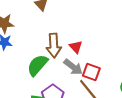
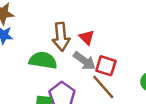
green semicircle: (37, 65) -> (43, 60), turned 60

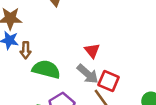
brown arrow: (61, 37) -> (26, 50), moved, size x0.6

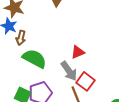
red triangle: (92, 51) -> (78, 52), turned 32

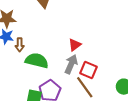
gray arrow: (69, 71) -> (71, 64), turned -108

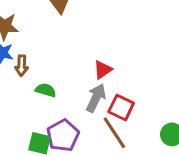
green semicircle: (37, 61) -> (46, 90), size x0.6

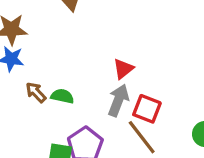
brown arrow: (22, 66) -> (36, 92), moved, turned 138

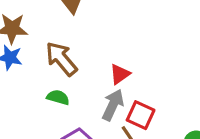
brown arrow: (36, 92) -> (61, 59), moved, size x1.6

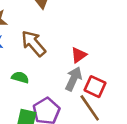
green semicircle: (58, 97) -> (20, 77), moved

